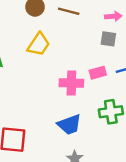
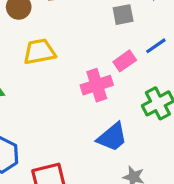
yellow trapezoid: (39, 44) -> (39, 52), turned -115

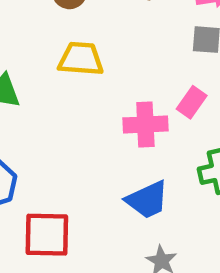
pink rectangle: (125, 61) -> (192, 102), turned -35

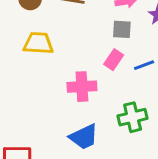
pink rectangle: (192, 102) -> (114, 60), moved

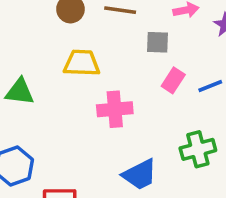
gray square: (122, 29) -> (158, 42), moved
pink cross: (82, 87) -> (115, 109), moved

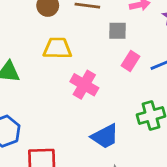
pink cross: (115, 109) -> (84, 85), turned 36

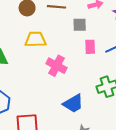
pink rectangle: (130, 61) -> (90, 47), turned -32

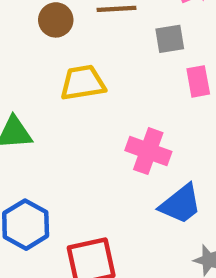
pink cross: (57, 66) -> (148, 151), moved

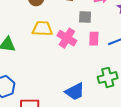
pink cross: (148, 151) -> (67, 38), moved

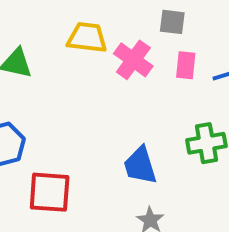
blue trapezoid: (75, 92) -> (140, 165), turned 95

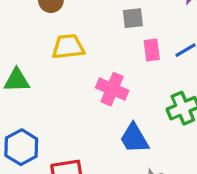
pink cross: (133, 60) -> (112, 89), moved

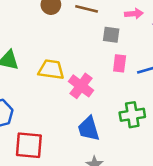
yellow trapezoid: (68, 47) -> (51, 70), moved

